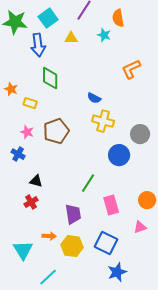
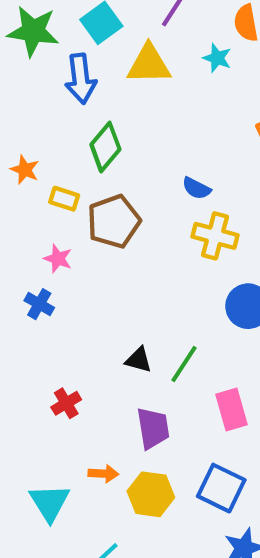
yellow triangle: (71, 38) -> (149, 64), size x1.6
green diamond: (50, 78) -> (105, 147), turned 40
brown pentagon: (56, 131) -> (114, 221), moved
black triangle: (36, 181) -> (139, 360), moved

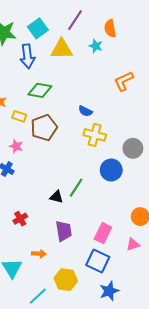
green diamond: (105, 147) -> (40, 90), turned 60
green line: (184, 364) -> (76, 188), moved
pink rectangle: (232, 410) -> (103, 233), moved, turned 42
yellow hexagon: (151, 494) -> (66, 280), moved

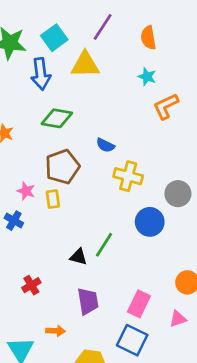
cyan star: (96, 46) -> (147, 77), moved
blue semicircle: (85, 111) -> (105, 145), moved
yellow rectangle: (19, 116) -> (53, 199), moved, turned 64

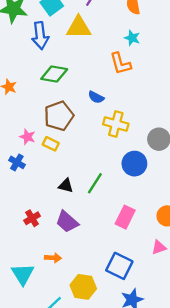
orange L-shape: (166, 106) -> (120, 64), moved, turned -80
yellow rectangle: (53, 199) -> (51, 144), turned -56
black triangle: (78, 257) -> (66, 186), moved
purple trapezoid: (88, 301) -> (67, 222), moved, turned 140
pink rectangle: (139, 304) -> (125, 217), moved

